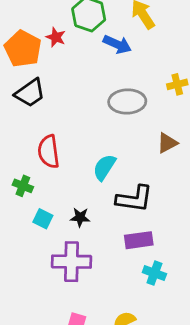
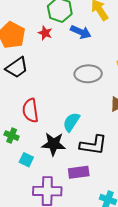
red star: (56, 37) -> (45, 33), moved
black star: (80, 217) -> (54, 144), moved, size x1.6
purple rectangle: (139, 240) -> (79, 172), moved

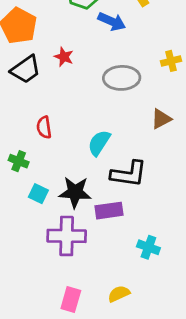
red star: (45, 33) -> (64, 57), moved
red semicircle: (30, 110) -> (44, 127), size x0.7
black star: (54, 144) -> (75, 192), moved

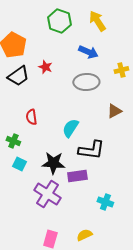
blue arrow: (112, 21) -> (88, 52), moved
cyan square: (38, 194) -> (19, 164), moved
purple cross: (67, 236) -> (47, 194), turned 32

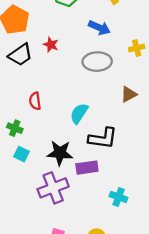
purple cross: (47, 194) -> (53, 188), turned 36

